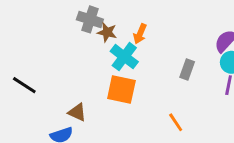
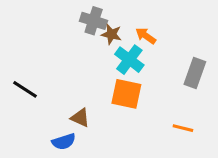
orange arrow: (140, 34) -> (146, 36), turned 102
gray rectangle: (187, 69) -> (195, 73), size x1.4
orange line: (176, 122) -> (183, 128), turned -42

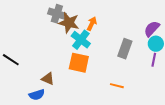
brown star: (111, 34) -> (69, 23), size x1.5
orange arrow: (146, 36) -> (92, 24), turned 80

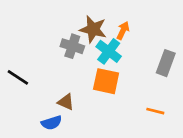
gray cross: (57, 14) -> (72, 46), moved

